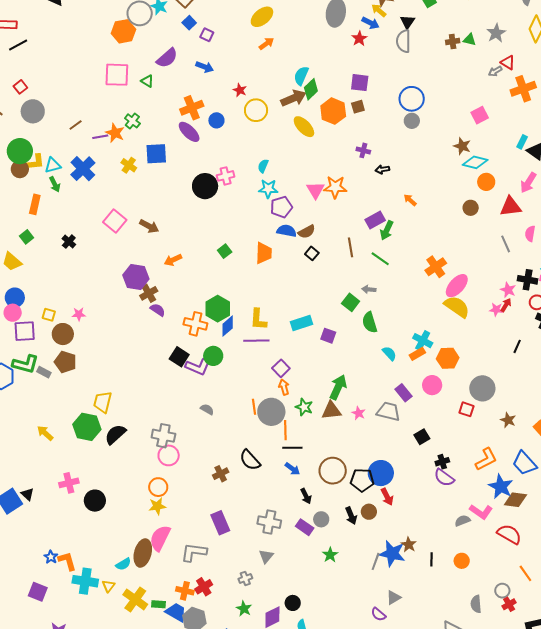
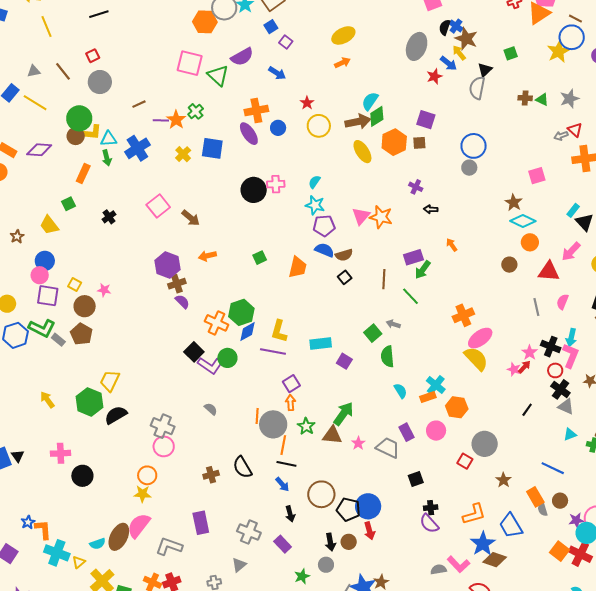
green triangle: (147, 81) -> (218, 75), size x1.6
gray circle: (321, 519) -> (326, 565), moved

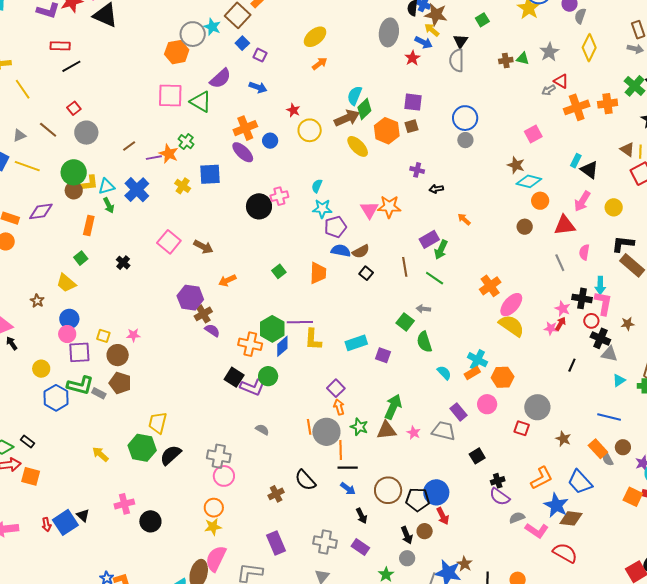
purple line: (273, 352) -> (300, 322), moved
gray semicircle: (439, 569) -> (517, 518), moved

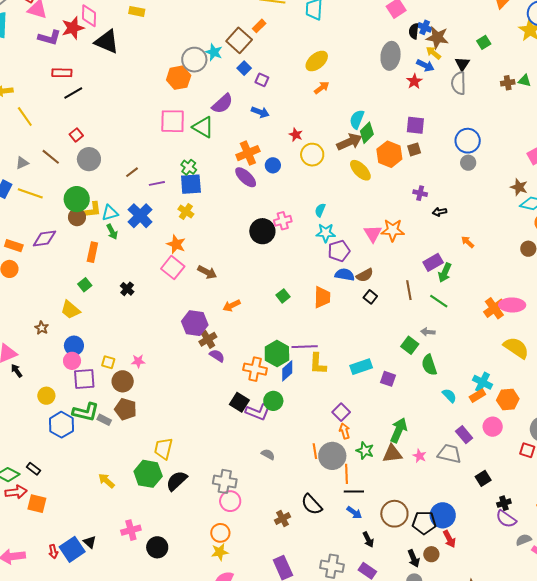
orange star: (169, 154) -> (176, 244), moved
blue square: (210, 174) -> (191, 184), moved
pink ellipse: (511, 305) -> (512, 305), moved, turned 50

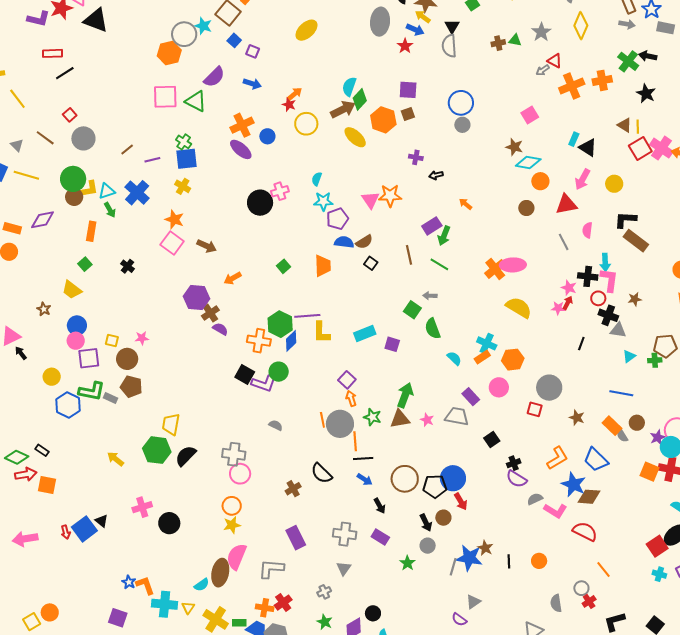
orange arrow: (322, 88) -> (295, 94), moved
gray triangle: (22, 163) -> (17, 145), turned -48

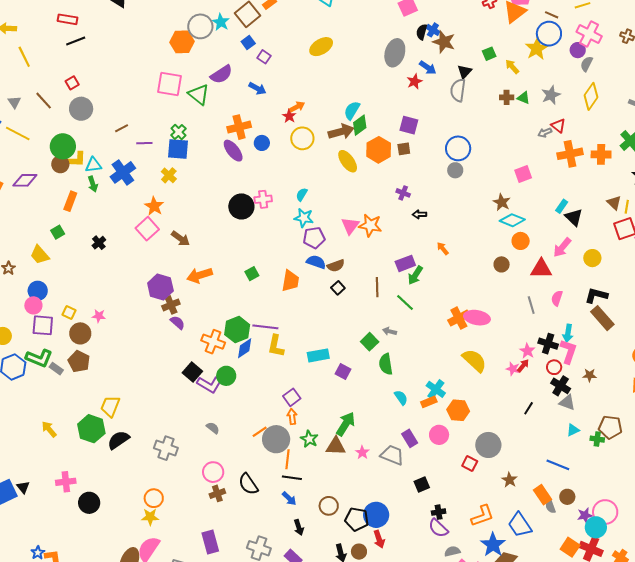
yellow arrow: (423, 17) -> (512, 67), moved
orange arrow: (233, 278) -> (200, 275), size x1.4
orange line: (322, 420) -> (260, 432), turned 56
pink circle: (240, 474) -> (213, 472), moved
brown circle: (405, 479) -> (329, 506), size x0.7

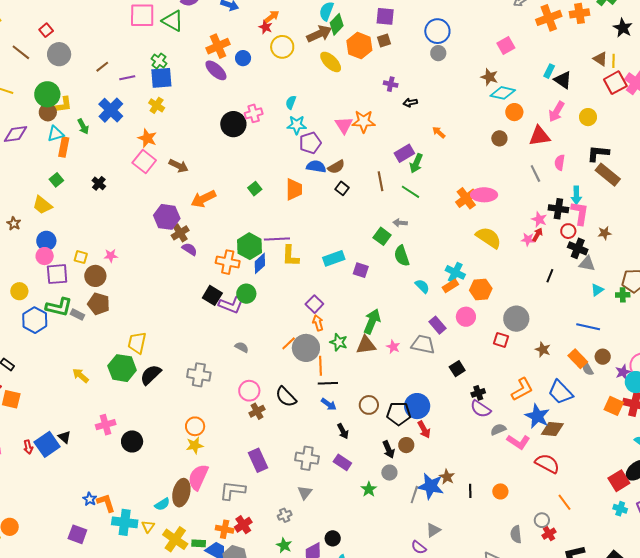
cyan triangle: (93, 165) -> (56, 134), moved

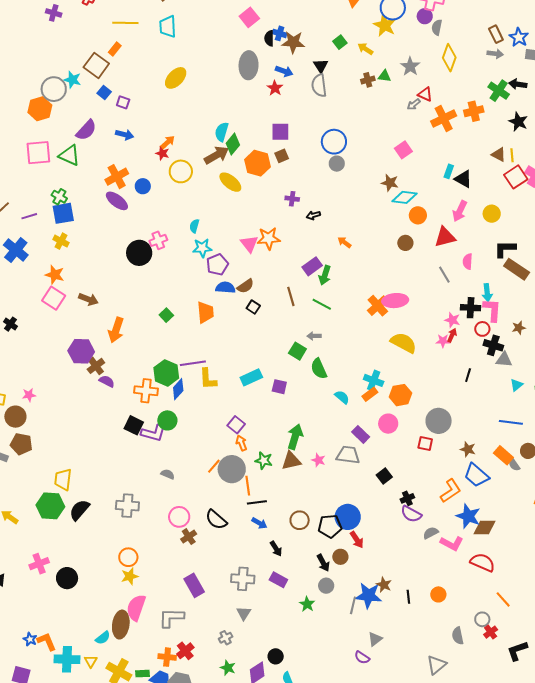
orange arrow: (203, 199) -> (116, 330), turned -40
blue trapezoid: (560, 392) -> (476, 475), moved

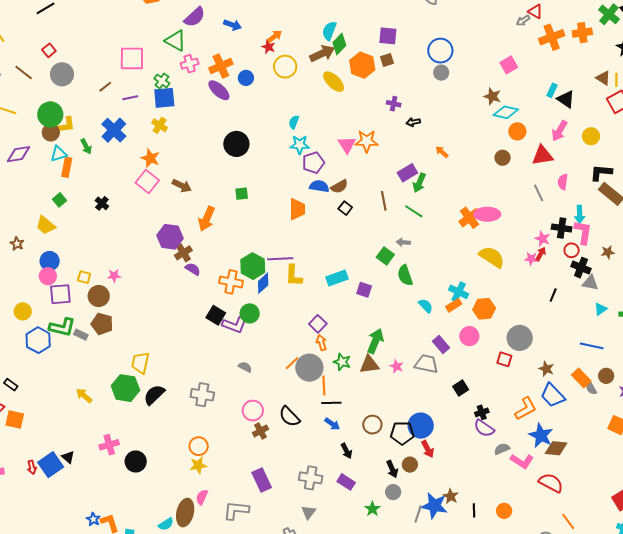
pink square: (38, 153) -> (132, 58), moved
pink cross: (158, 240) -> (190, 64), moved
green square: (166, 315) -> (242, 194), moved, turned 32
pink semicircle: (136, 608) -> (202, 497), size x0.6

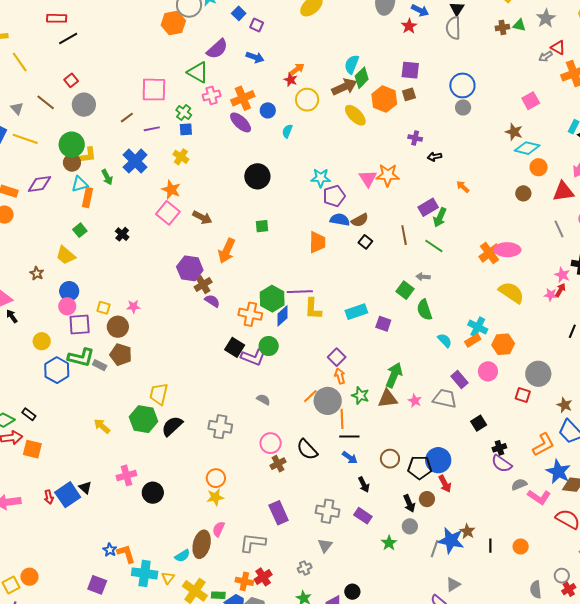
blue square: (164, 98) -> (186, 129), size x0.6
cyan semicircle: (294, 122) -> (287, 131), moved

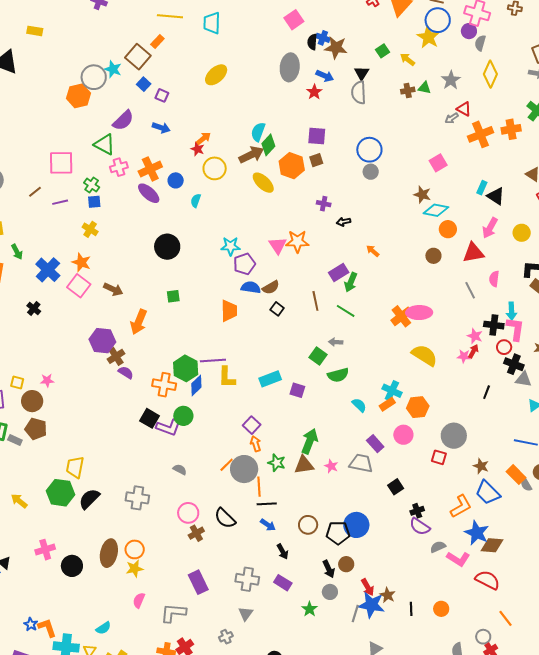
blue cross: (135, 161) -> (48, 270), moved
green semicircle: (424, 310) -> (338, 375), turned -85
red arrow: (445, 484) -> (368, 587), moved
brown ellipse: (202, 544) -> (109, 553), moved

